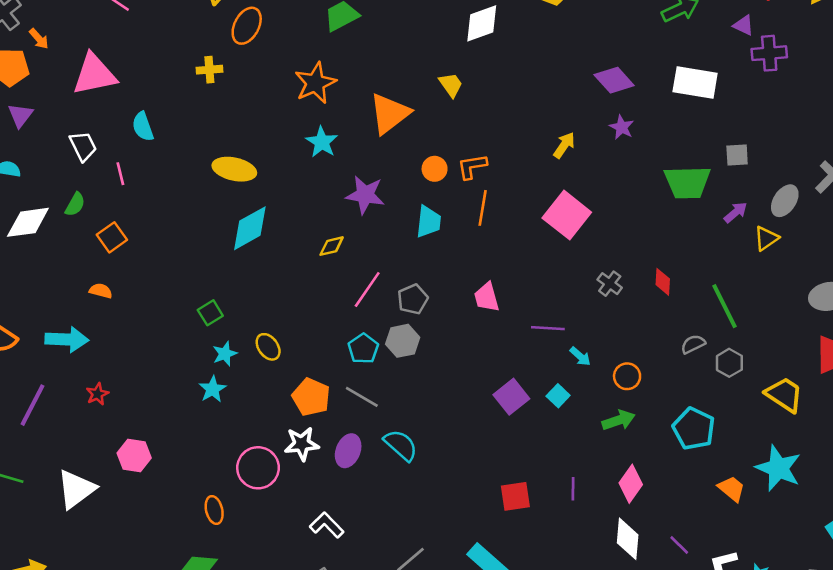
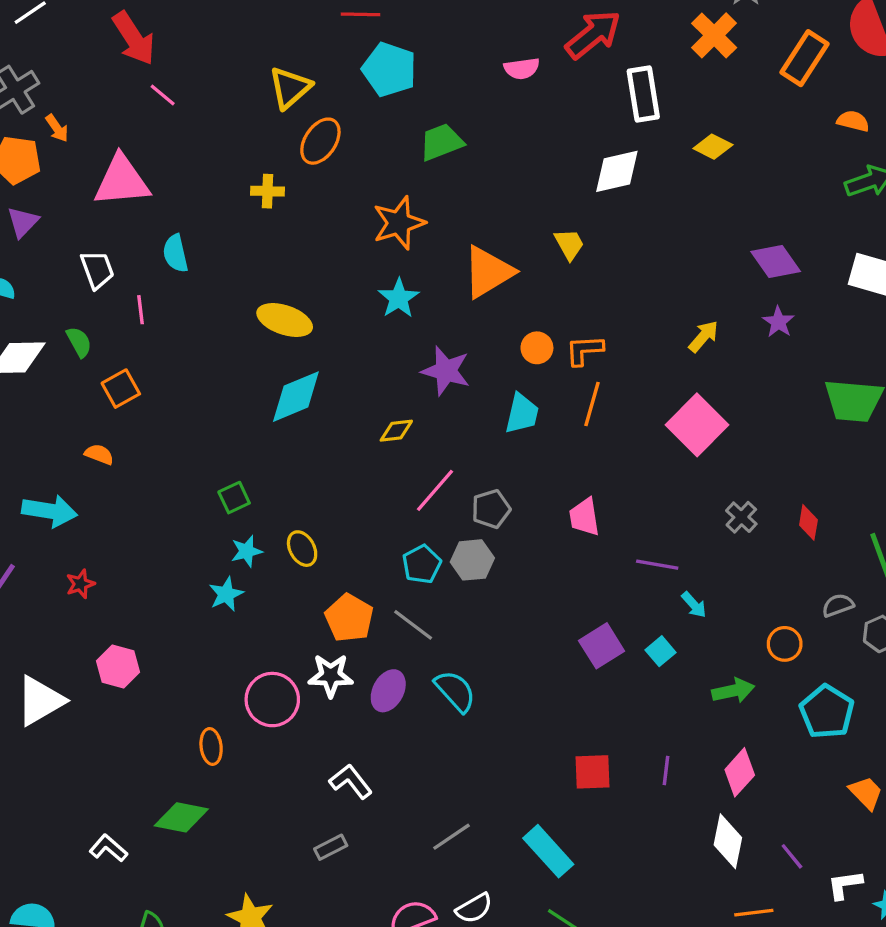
green semicircle: (75, 204) -> (79, 342), turned -65
orange circle: (627, 376) -> (785, 644), moved

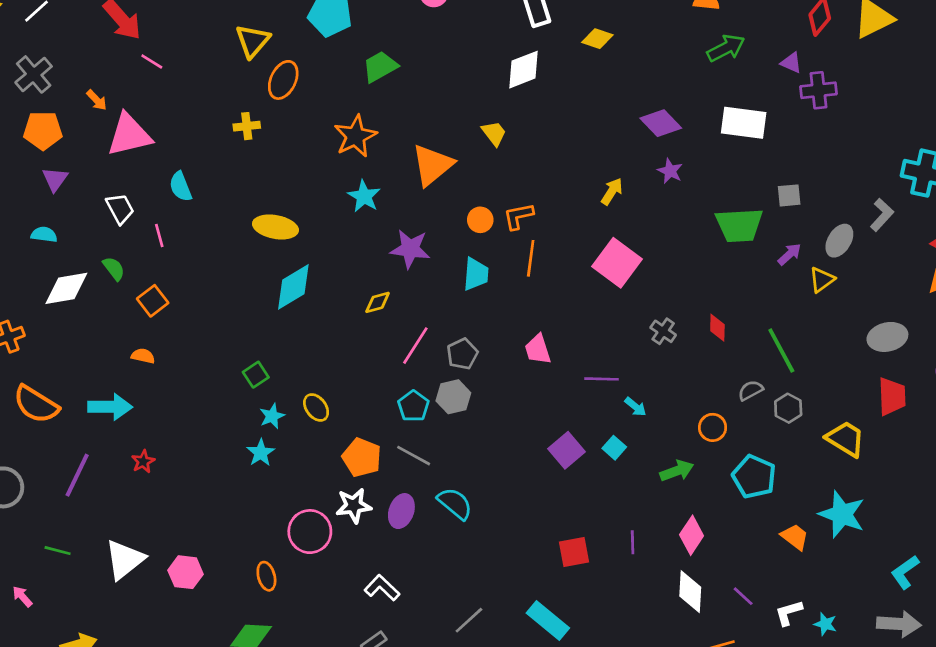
orange arrow: (57, 128) -> (97, 100), moved
pink hexagon: (118, 667) -> (186, 572), moved

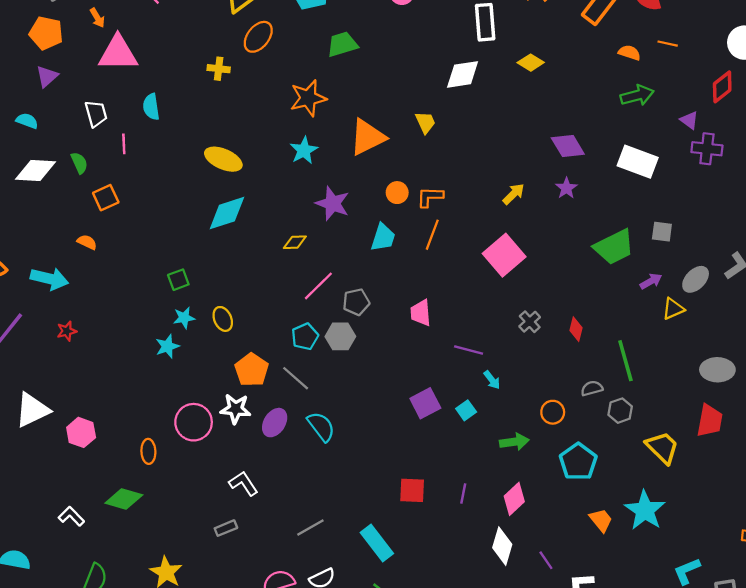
green trapezoid: (739, 225) -> (614, 247), turned -36

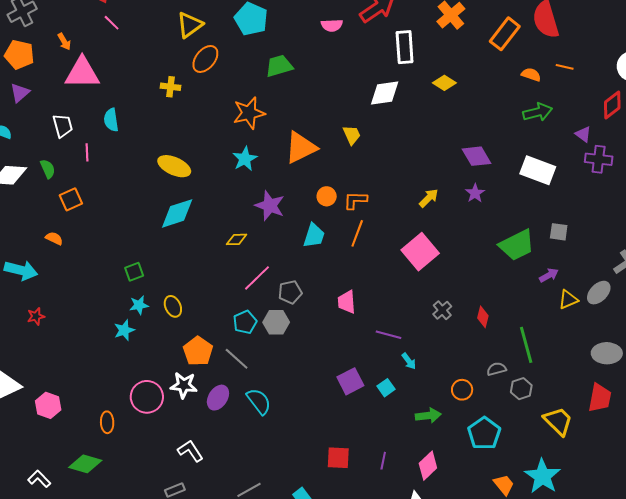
gray ellipse: (696, 279) -> (599, 293), moved

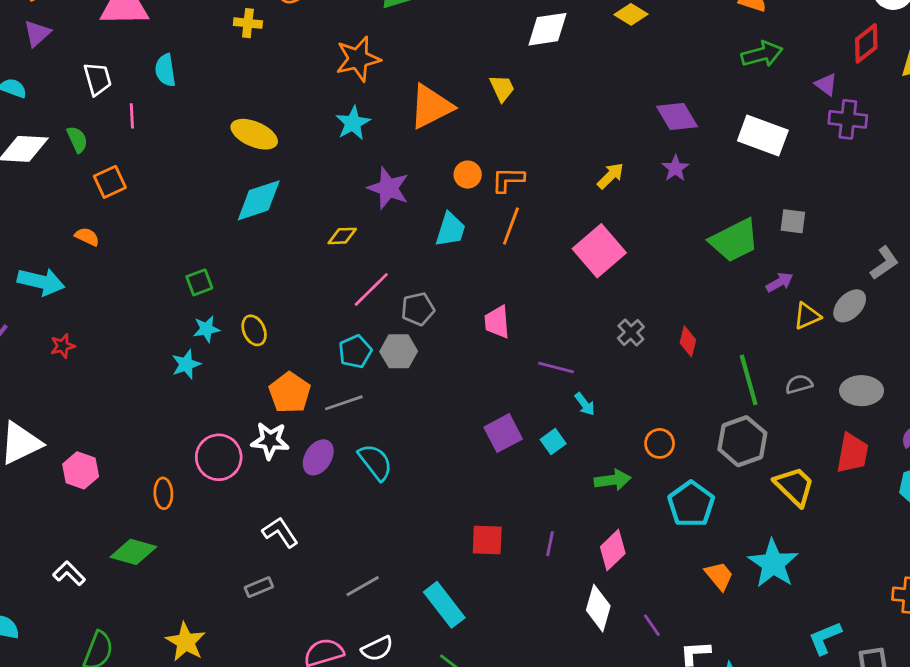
gray line: (237, 359) -> (344, 403), turned -60
gray semicircle: (496, 369) -> (799, 384), moved
gray hexagon: (521, 389) -> (742, 441), size x1.6

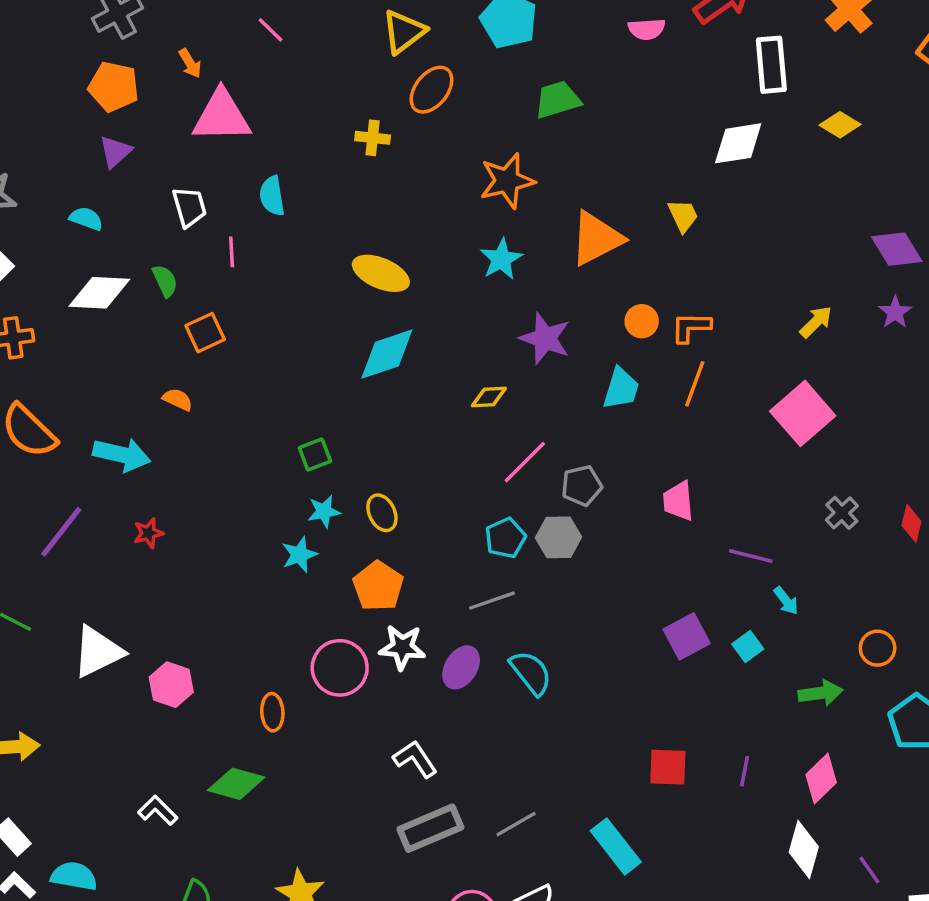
orange pentagon: (290, 393) -> (378, 586), moved
gray rectangle: (259, 587) -> (430, 828), moved, size x1.8

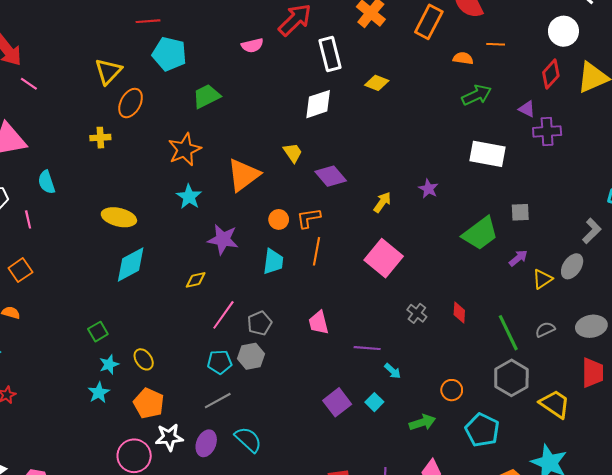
purple diamond: (897, 249) -> (331, 176), moved
cyan pentagon: (505, 538) -> (220, 362), turned 30

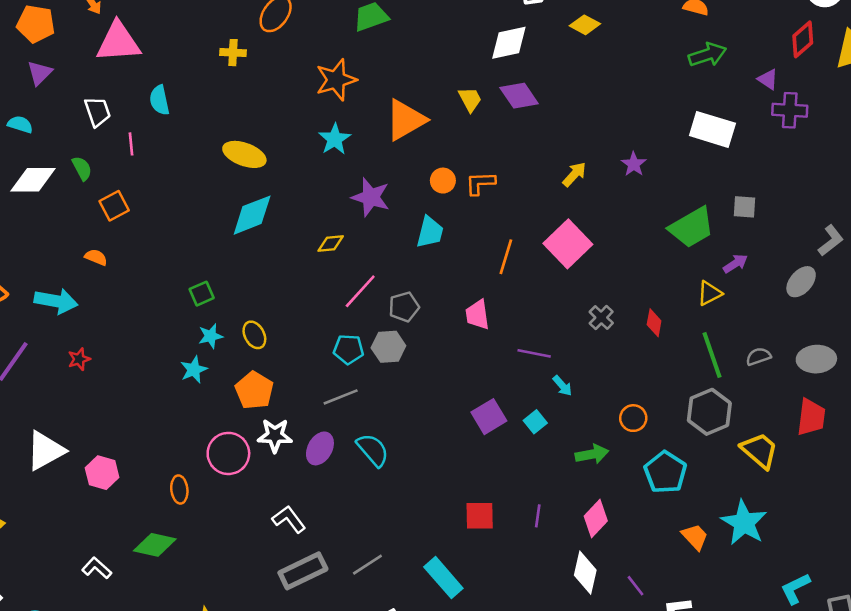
purple diamond: (331, 176) -> (519, 96), moved
orange line: (317, 251) -> (506, 257), moved
yellow triangle: (542, 279) -> (710, 293), moved

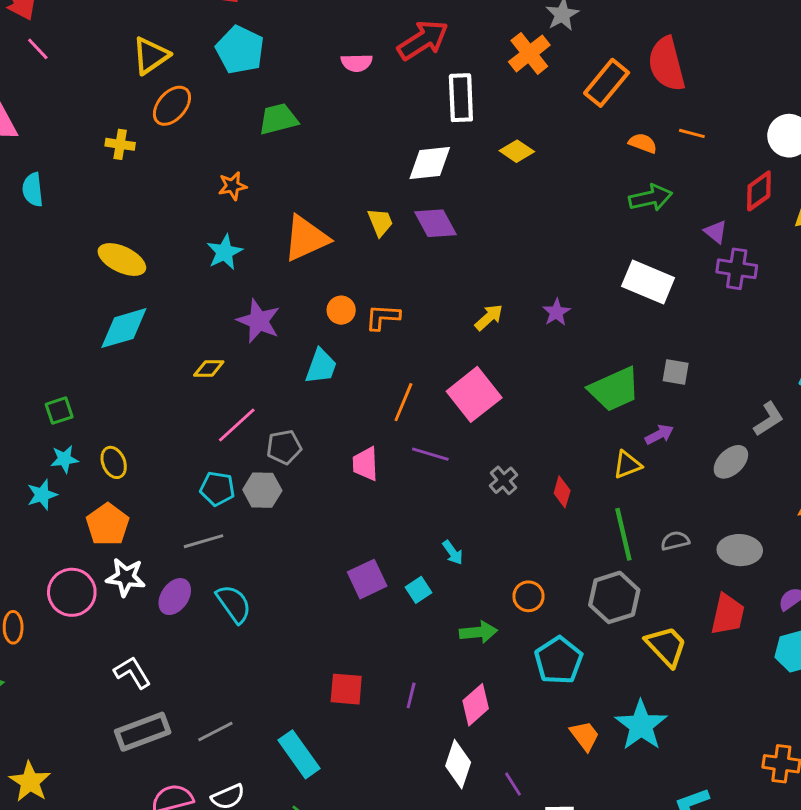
orange star: (336, 80) -> (232, 186), size x0.6
purple line: (534, 353) -> (430, 454), moved

